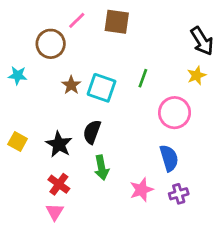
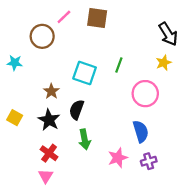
brown star: (71, 85) -> (51, 91), moved

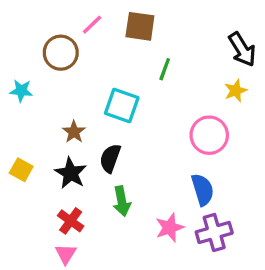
green line: (119, 65) -> (165, 69), moved
purple cross: (149, 161) -> (214, 232), size x1.5

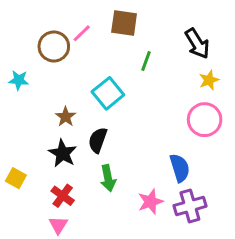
pink line: (92, 25) -> (82, 33), moved
black arrow: (242, 49) -> (197, 44), moved
cyan square: (122, 105) -> (108, 93), turned 32
pink circle: (209, 135) -> (205, 120), moved
yellow square: (21, 170) -> (16, 178), moved

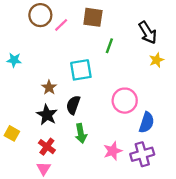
brown circle: (54, 46) -> (40, 15), moved
cyan square: (108, 93) -> (81, 70), turned 30
pink circle: (205, 120) -> (125, 101), moved
blue semicircle: (180, 168) -> (147, 122), moved, turned 35

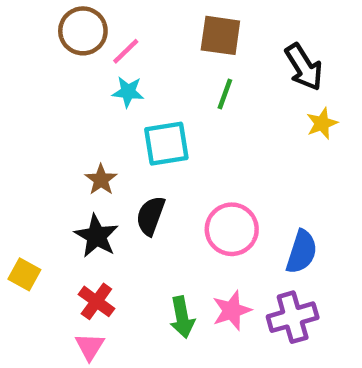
brown square: (93, 17) -> (220, 35), moved
cyan star: (14, 60) -> (128, 92), moved
pink circle: (125, 101) -> (232, 229), moved
green arrow: (81, 133) -> (182, 317), moved

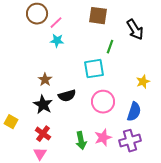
green line: (225, 94) -> (110, 47), moved
yellow star: (322, 123) -> (143, 82), moved
cyan square: (166, 144) -> (94, 69), moved
black semicircle: (151, 216) -> (67, 96), turned -126

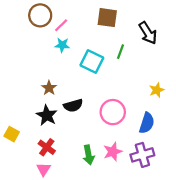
cyan square: (94, 69) -> (92, 62), moved, turned 35

